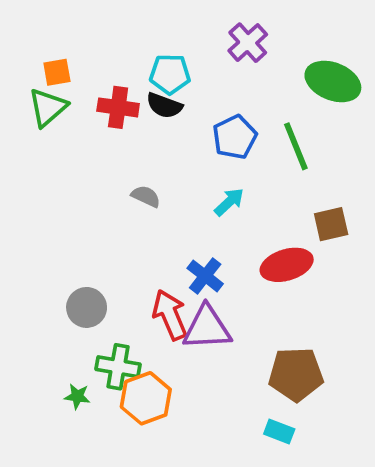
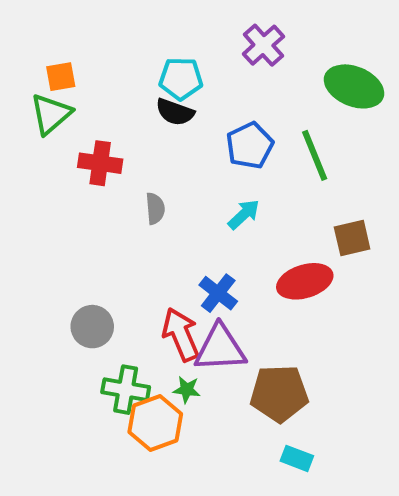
red cross: (118, 107) -> (100, 163), moved
gray semicircle: (146, 196) -> (155, 208), turned 60
brown pentagon: (296, 374) -> (279, 394), moved
green star: (77, 396) -> (187, 390), moved

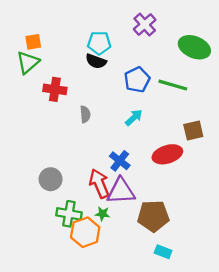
green line: (315, 155) -> (173, 85), turned -52

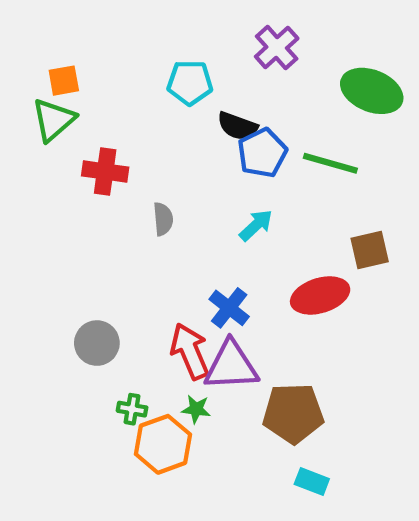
black semicircle: (96, 61) -> (237, 126), moved
green cross: (69, 214) -> (132, 409), size x0.6

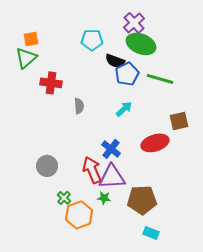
green ellipse: (372, 91) -> (141, 44), moved
green cross: (132, 409) -> (64, 198), turned 32
green star: (196, 409) -> (104, 198), moved

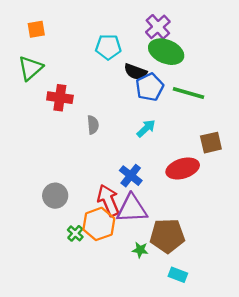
orange square: (31, 39) -> (36, 29), moved
green star: (104, 198) -> (140, 250), moved
orange hexagon: (79, 215) -> (99, 224), moved

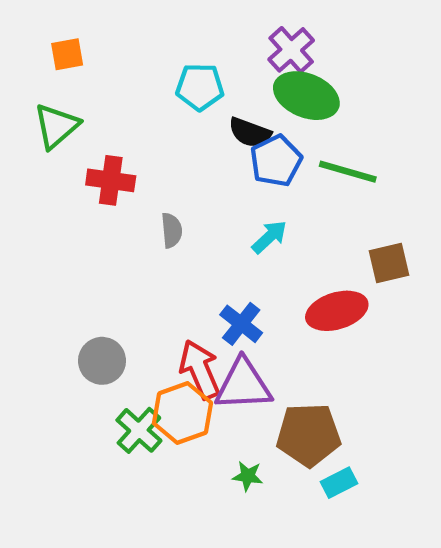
green cross: (75, 233) -> (139, 430), size x1.5
green star: (140, 250) -> (248, 476), moved
cyan rectangle: (178, 275) -> (339, 483), moved, turned -48

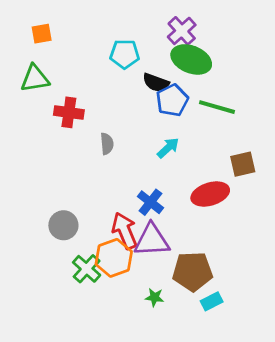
green triangle: (56, 126) -> (35, 78), turned 32

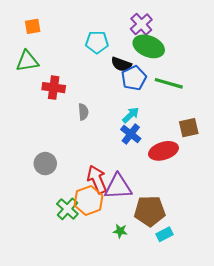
blue cross: (150, 202) -> (131, 134), moved
gray circle: (63, 225) -> (45, 164), moved

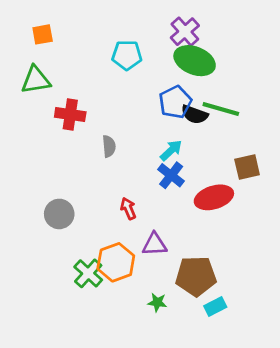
black semicircle: (121, 64) -> (195, 115), moved
red arrow: (97, 179) -> (128, 208), moved, size x0.6
purple triangle: (118, 187) -> (155, 244), size x0.7

